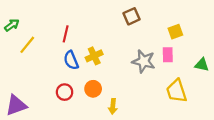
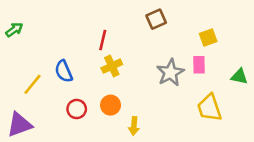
red line: (66, 34) -> (103, 40), moved
yellow line: (27, 45) -> (32, 84), moved
blue semicircle: (71, 60) -> (64, 71), moved
gray star: (144, 61) -> (170, 73), turned 30

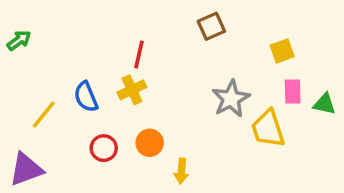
pink rectangle: (199, 65) -> (293, 92), moved
yellow cross: (112, 66) -> (132, 90), moved
yellow trapezoid: (209, 108) -> (268, 129), moved

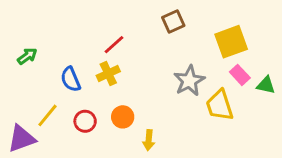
green arrow: (19, 40) -> (27, 56), moved
yellow square: (282, 51) -> (231, 42), size x1.6
red line: (139, 54) -> (114, 45), turned 35
pink rectangle: (293, 92) -> (240, 75), turned -42
yellow line: (44, 115) -> (47, 115), moved

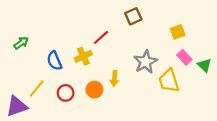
yellow square: (231, 42) -> (178, 32), size x0.6
red line: (114, 45) -> (101, 37), moved
green triangle: (266, 85) -> (204, 65), turned 32
yellow arrow: (149, 140) -> (114, 79), moved

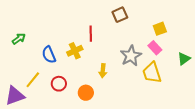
red line: (101, 37) -> (91, 34), turned -49
pink rectangle: (184, 57) -> (155, 48), moved
green triangle: (204, 65) -> (184, 59), turned 40
orange circle: (94, 90) -> (86, 93), moved

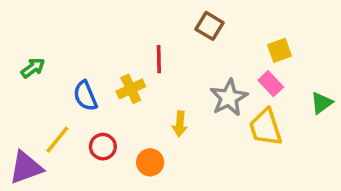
brown square: (120, 15) -> (210, 26), turned -35

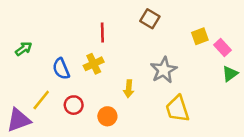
red line: (159, 59) -> (102, 33), moved
pink rectangle: (271, 84) -> (222, 48), moved
yellow trapezoid: (266, 127) -> (177, 109), moved

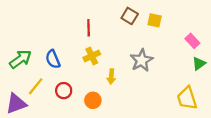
yellow square: (200, 36) -> (155, 20), moved, turned 32
green arrow: (24, 49) -> (20, 59), moved, size x1.5
yellow cross: (94, 64) -> (92, 56), moved
yellow trapezoid: (177, 109) -> (187, 98), moved

